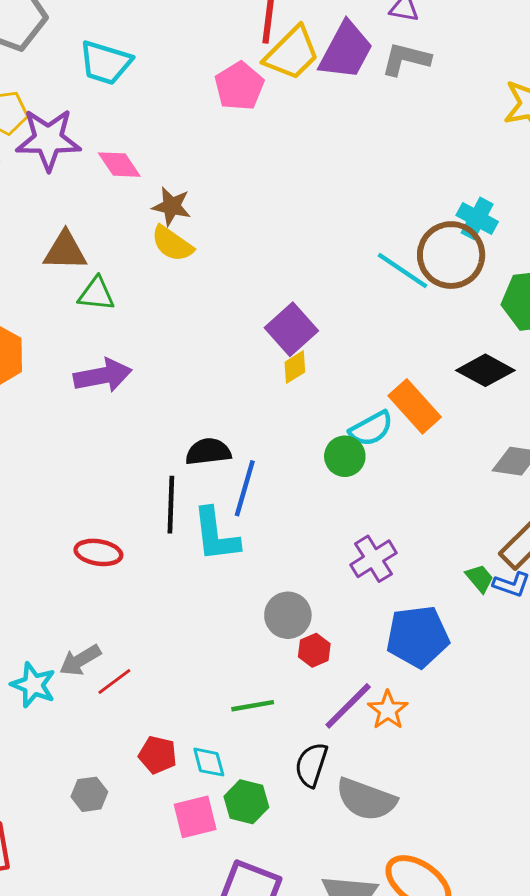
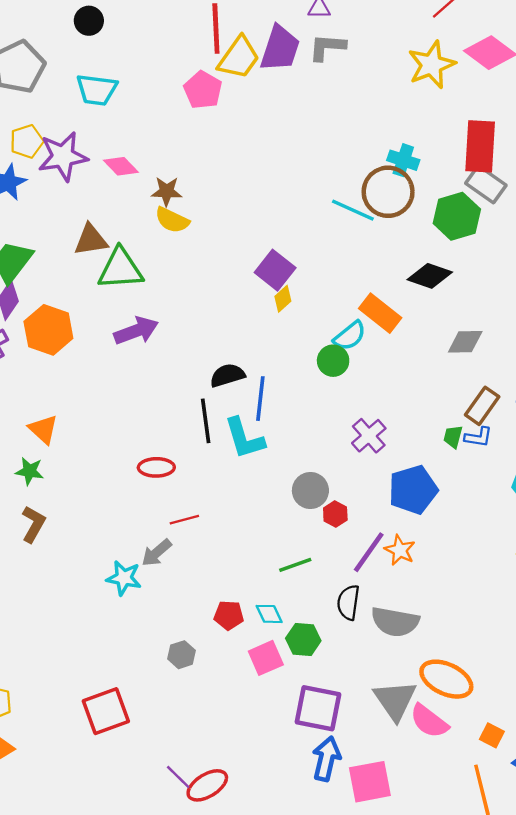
green triangle: (96, 294) -> (120, 269), size x1.6
green trapezoid: (480, 578) -> (453, 437), turned -115
red line: (114, 682) -> (184, 520), moved, turned 32

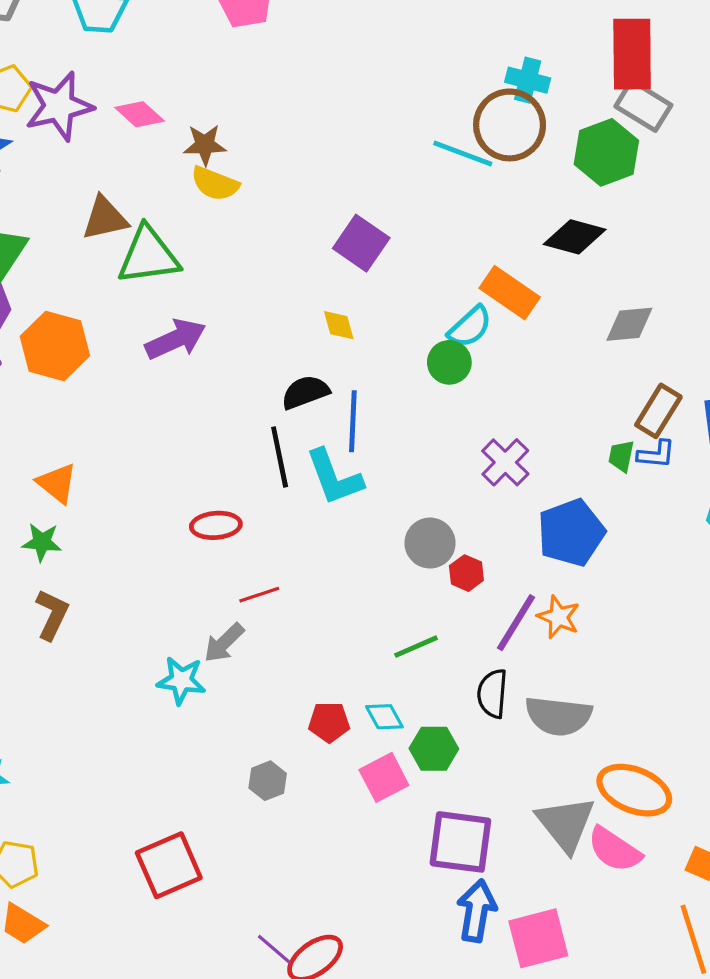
yellow diamond: (283, 299) -> (339, 325), moved, turned -60

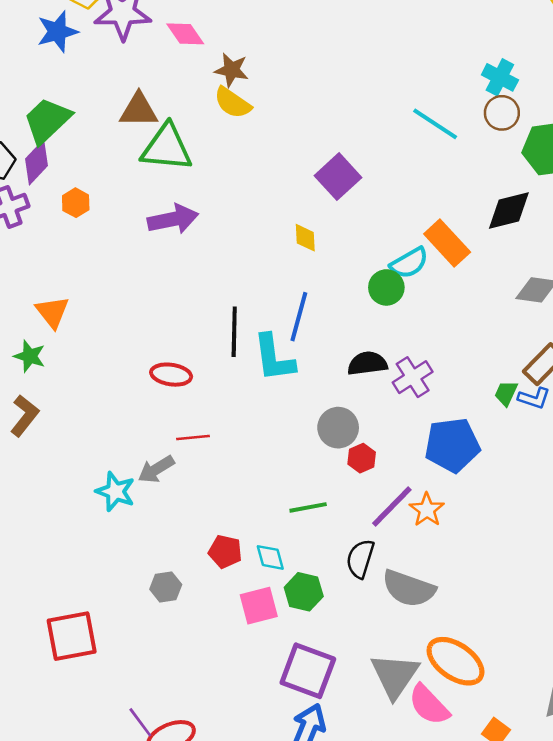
brown circle: (510, 125) -> (502, 113), moved, size x0.6
black diamond: (575, 237) -> (509, 211), turned -42
orange hexagon: (55, 346) -> (76, 203), size x0.5
black semicircle: (305, 392) -> (367, 363), moved

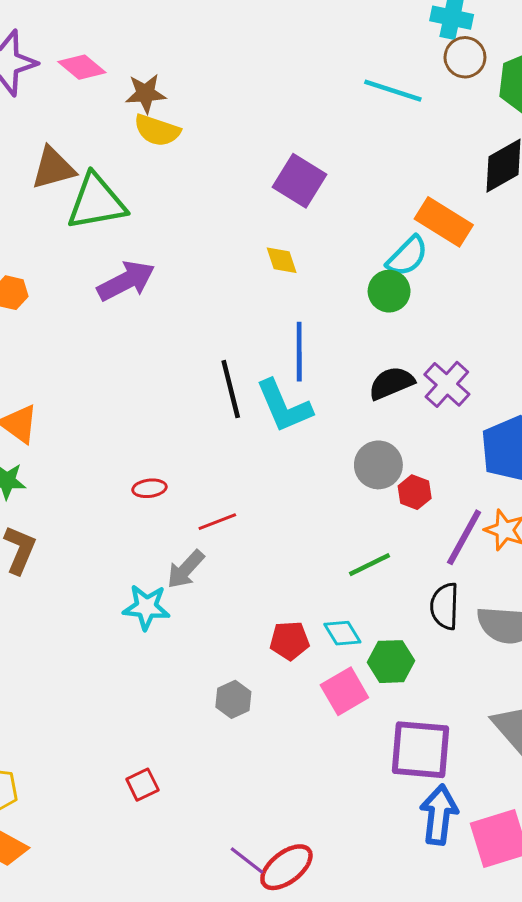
red ellipse: (171, 375) -> (149, 488), moved, size x0.7
red square: (72, 636) -> (142, 785), size x0.5

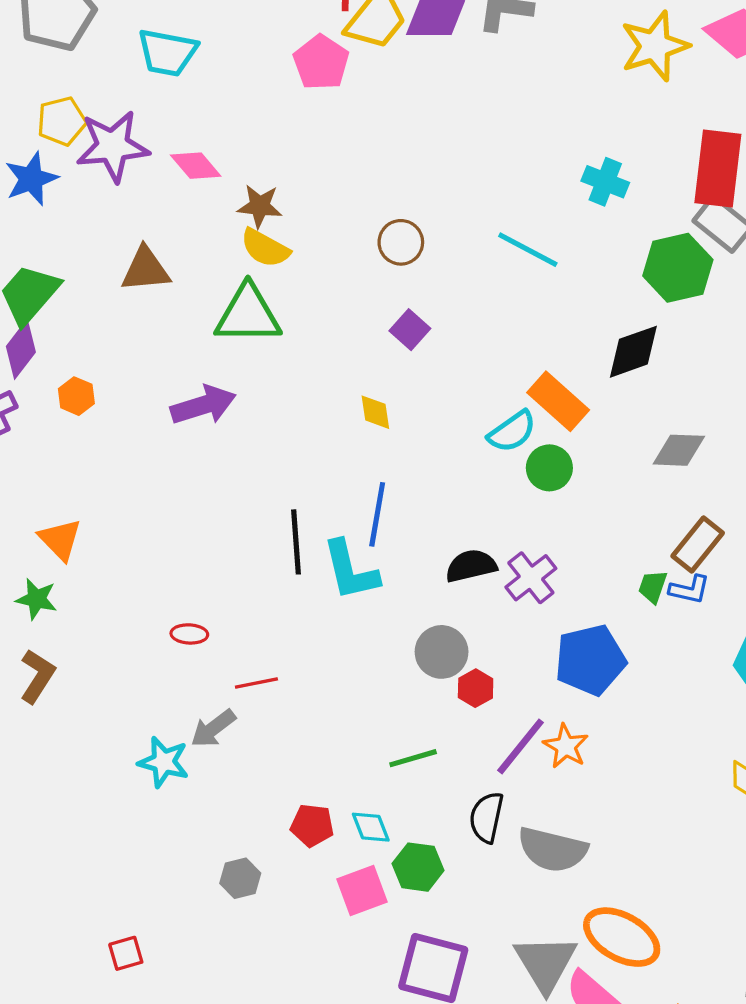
brown circle: (465, 57) -> (401, 242), moved
purple square: (300, 181) -> (410, 330), size x0.7
green triangle: (96, 202) -> (248, 314), moved
green circle: (389, 291) -> (549, 468), moved

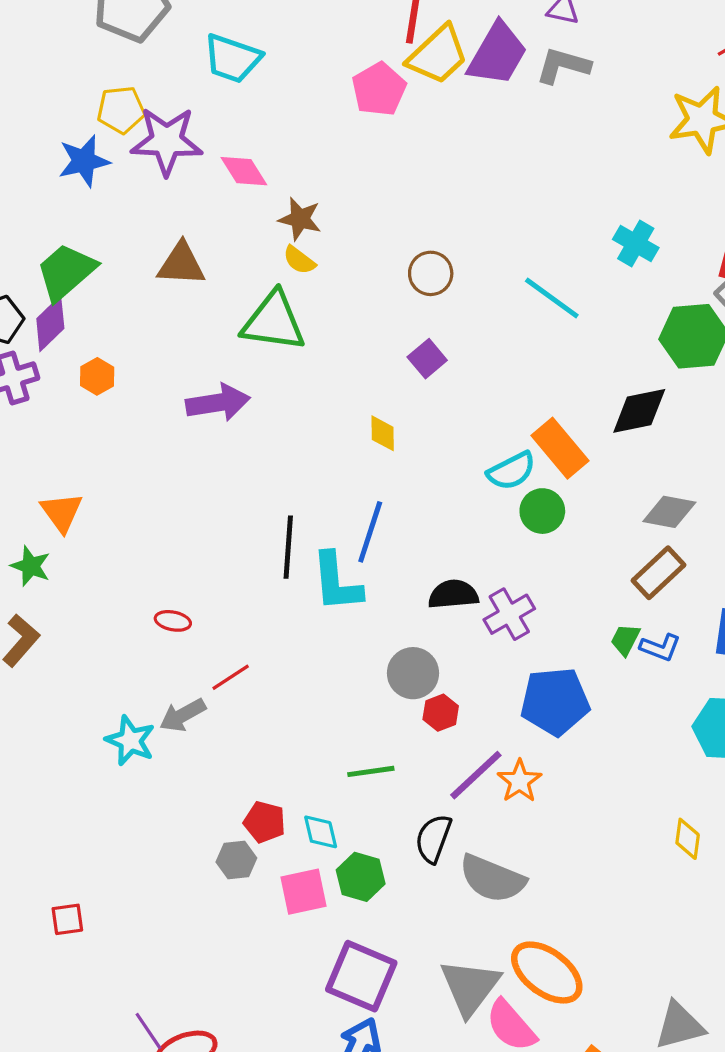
yellow semicircle: (265, 248) -> (299, 260), size x0.7
brown rectangle: (698, 545) -> (659, 573), moved
red line: (256, 683) -> (231, 677), turned -30
gray hexagon: (240, 878) -> (236, 860), moved

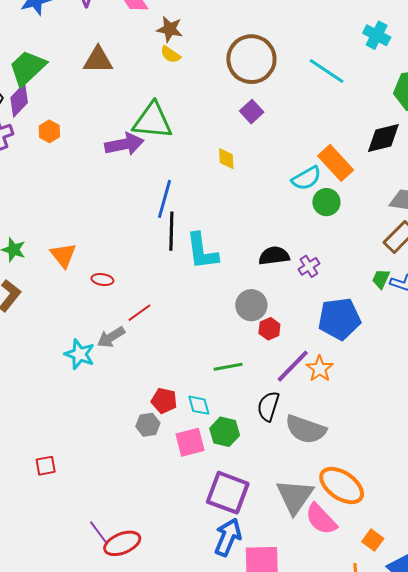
brown circle: (431, 273) -> (251, 59), size x1.8
green triangle: (274, 322) -> (153, 121), moved
orange triangle: (62, 512) -> (63, 255), moved
blue line: (370, 532) -> (164, 199), moved
purple cross: (509, 614) -> (309, 266), size x0.7

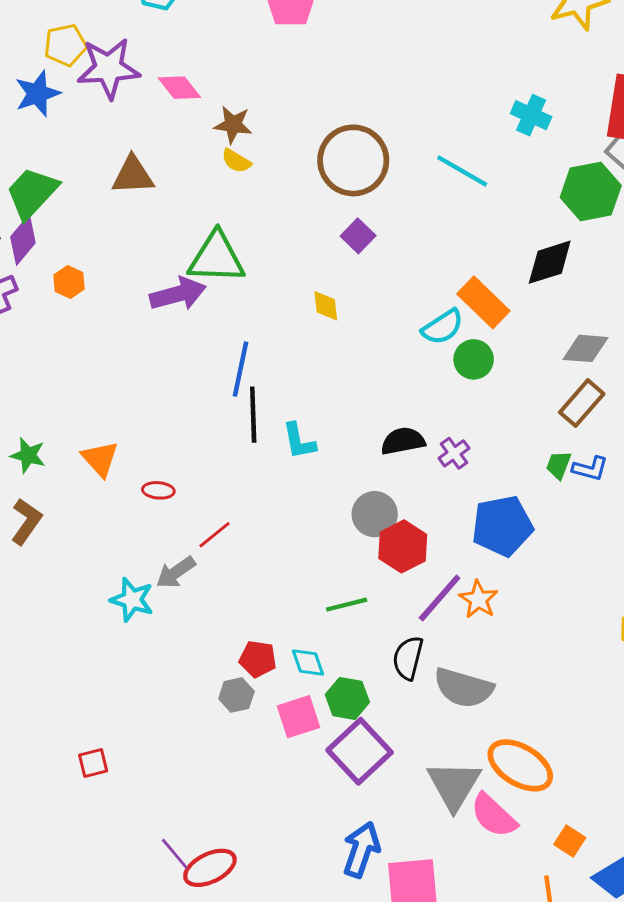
cyan L-shape: (202, 251) -> (299, 441), size x0.7
red hexagon: (269, 329) -> (403, 546), size x1.6
purple square: (228, 493) -> (360, 751), moved, turned 30

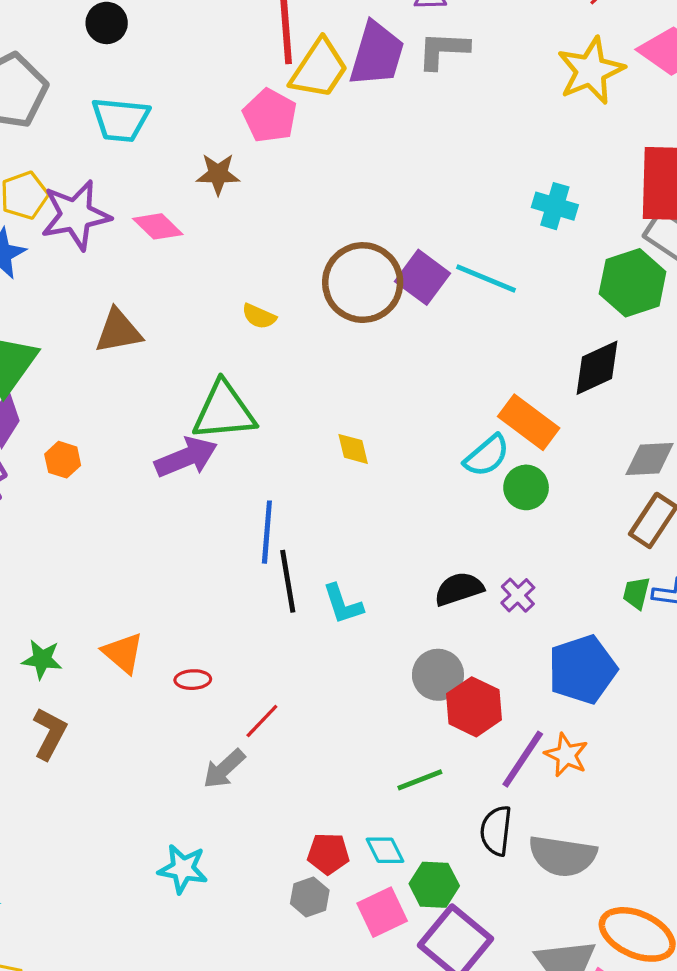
brown star: (233, 125) -> (218, 174), moved
yellow semicircle: (236, 161) -> (259, 316), moved
purple square: (358, 236) -> (423, 277), moved, size x1.4
cyan star: (132, 600) -> (183, 869), moved

